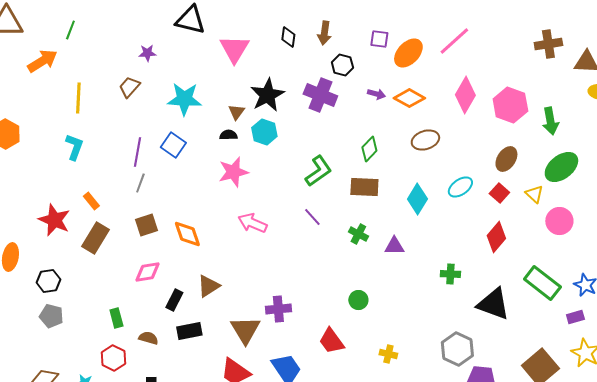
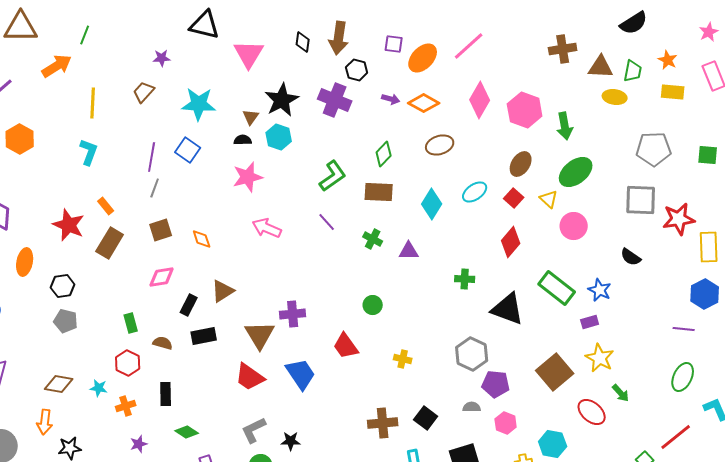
brown arrow: (324, 33) -> (339, 38), size x1.4
orange diamond: (187, 234) -> (202, 239), size x0.7

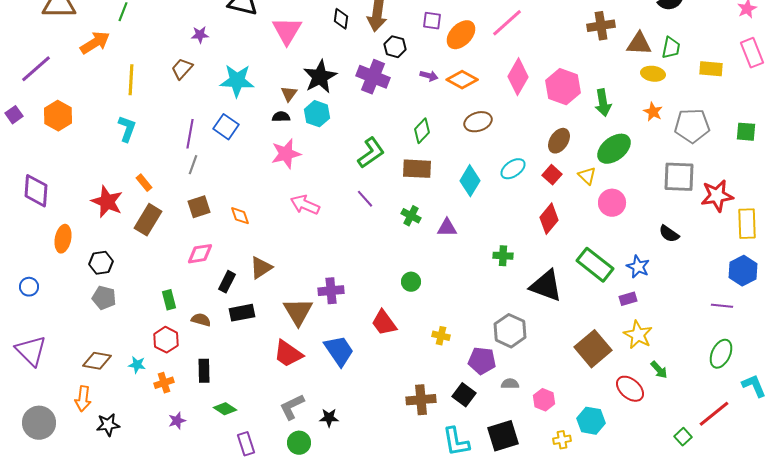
orange star: (668, 60) -> (653, 112), moved
purple pentagon: (496, 384) -> (482, 361), moved

